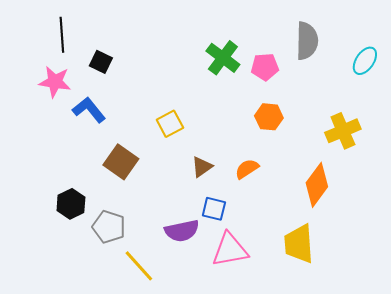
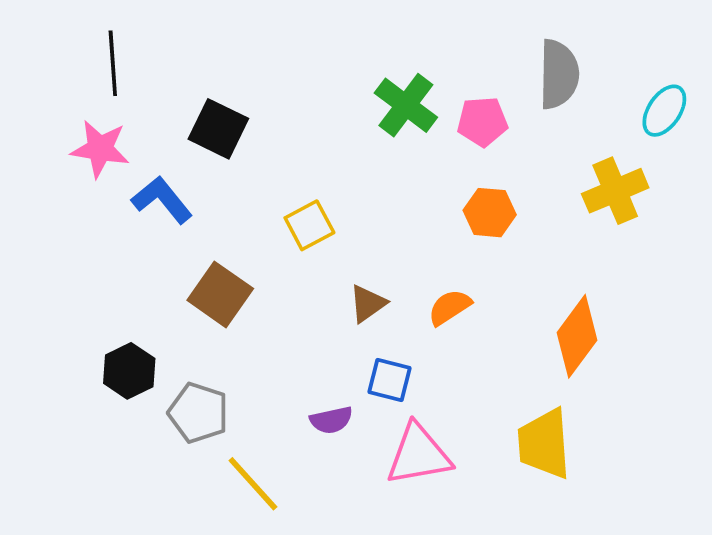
black square: (101, 62) -> (218, 129), moved, size x1.4
yellow cross: (343, 131) -> (615, 191), moved
purple semicircle: (182, 231) -> (331, 420), size x0.7

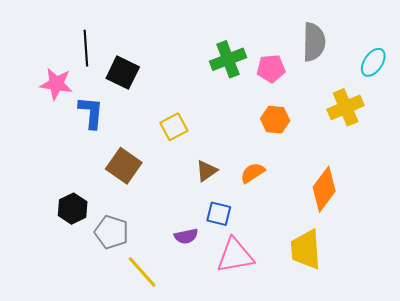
black line: (113, 63) -> (86, 48), moved
green cross: (406, 105) -> (228, 59), turned 32
blue L-shape: (162, 200) -> (91, 112), turned 44

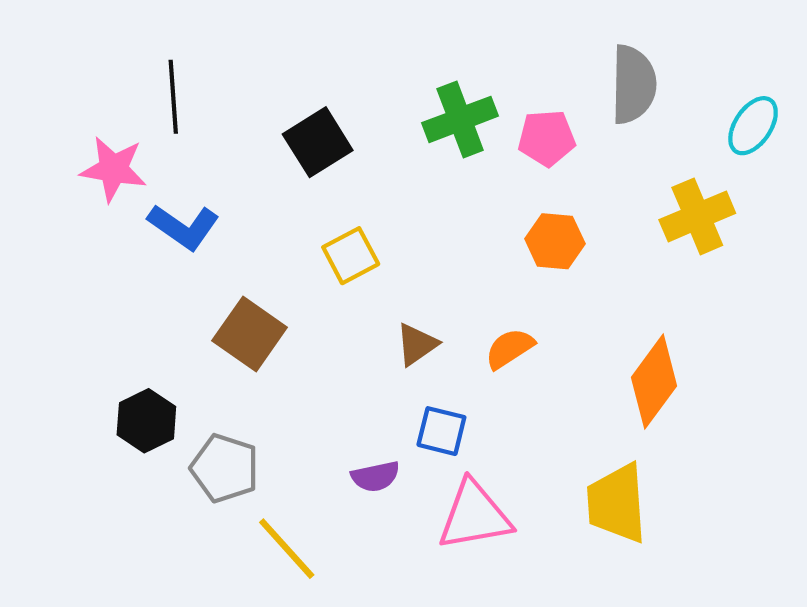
black square: (123, 73) -> (318, 142), moved, turned 32
blue L-shape: (91, 112) -> (184, 227), turned 120

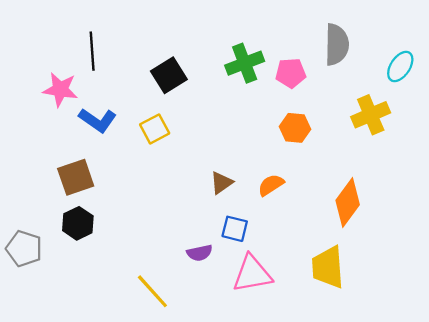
yellow square: (351, 256) -> (155, 129), moved
brown square: (250, 334) -> (76, 177), moved, turned 36
gray pentagon: (225, 468) -> (24, 249), moved

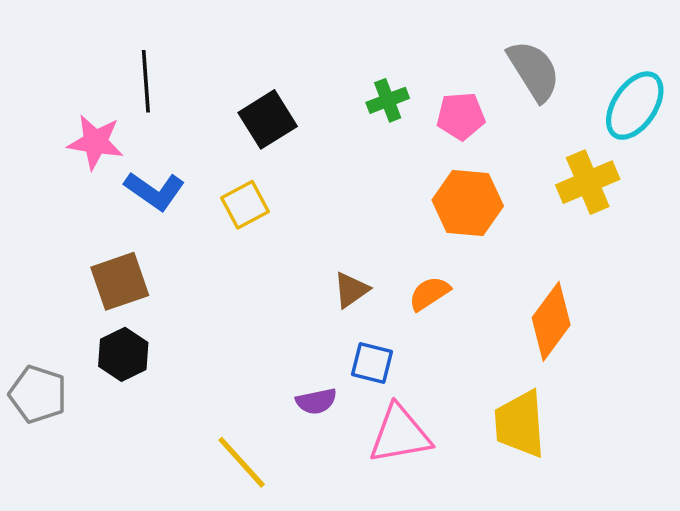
gray semicircle: (337, 45) -> (534, 71), turned -33
green cross: (245, 63) -> (388, 100), size x0.7
cyan ellipse: (400, 66) -> (635, 106), size x1.4
orange hexagon: (295, 128) -> (468, 203), size x1.4

